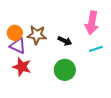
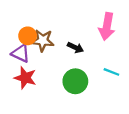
orange circle: (15, 33) -> (28, 36), moved
cyan line: (96, 49) -> (111, 72), moved, turned 40

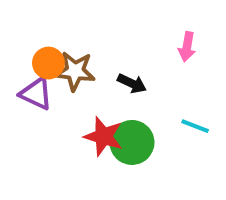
pink arrow: (107, 27) -> (187, 47), size x0.6
red star: (25, 78) -> (103, 136), moved

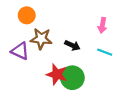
orange circle: (48, 63) -> (27, 15), moved
cyan line: (195, 126) -> (105, 52), moved

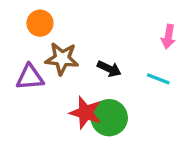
pink arrow: (102, 25) -> (168, 37), moved
purple triangle: (20, 51) -> (30, 77), turned -30

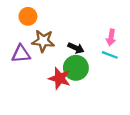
pink arrow: (168, 37) -> (111, 37), moved
green circle: (109, 118) -> (76, 68), moved

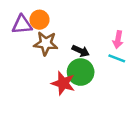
orange circle: (28, 16) -> (39, 20), moved
purple triangle: (21, 54) -> (22, 25), moved

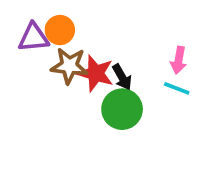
black arrow: (81, 51) -> (122, 77), turned 35
red star: (63, 83) -> (96, 73), moved

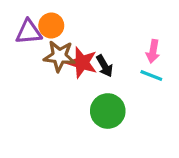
green circle: (122, 109) -> (108, 111), moved

